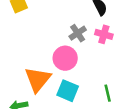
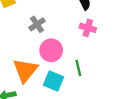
gray cross: (78, 33) -> (37, 24), moved
green line: (108, 93) -> (78, 68), moved

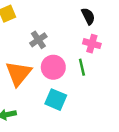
green line: (78, 68) -> (82, 67), moved
orange triangle: (25, 70) -> (18, 73), moved

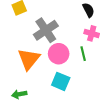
gray cross: (38, 40) -> (46, 30), size x1.6

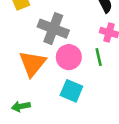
gray cross: (46, 30) -> (53, 29), turned -35

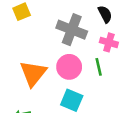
gray cross: (53, 29) -> (72, 30), moved

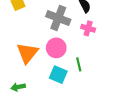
green line: (99, 67) -> (79, 64), moved

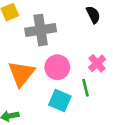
gray cross: (58, 18) -> (41, 30), moved, turned -30
pink cross: (88, 28) -> (97, 63), moved, turned 32

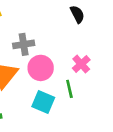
gray cross: (41, 30) -> (24, 44), moved, size x0.7

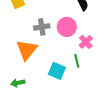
pink circle: (41, 68) -> (67, 27), moved

